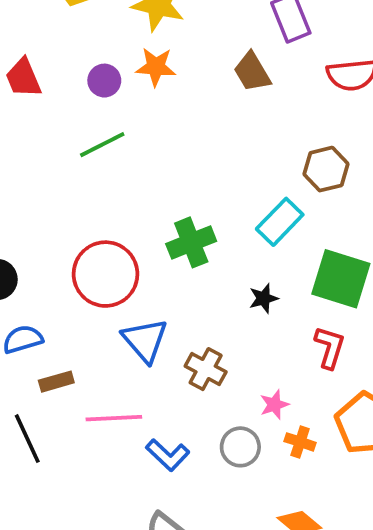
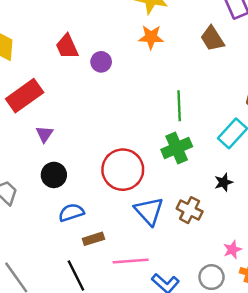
purple circle: (104, 81) -> (101, 62), moved
green line: (102, 145) -> (179, 106), moved, turned -64
brown cross: (206, 369) -> (190, 210), moved

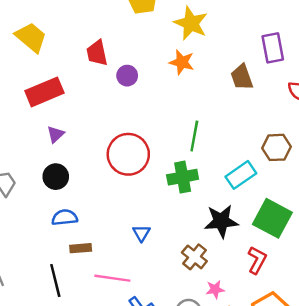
red circle: (123, 170) -> (128, 154), moved
black star: (224, 182) -> (221, 221), size x1.8
brown cross: (190, 210) -> (194, 257), moved
blue triangle: (149, 211) -> (141, 233), size x0.6

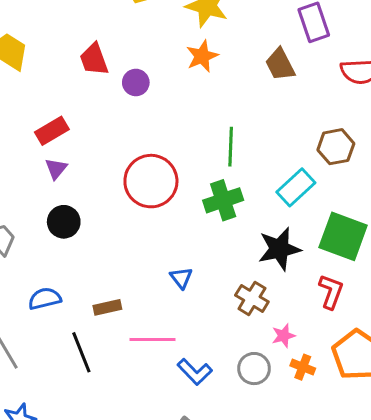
orange star: (182, 62) -> (202, 56), turned -30
red rectangle: (44, 92) -> (52, 131), moved, size x0.7
blue semicircle: (65, 217) -> (45, 299), moved

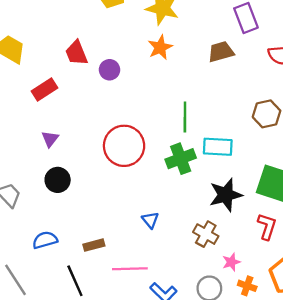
brown trapezoid: (280, 64) -> (221, 52), turned 104
red rectangle: (52, 131) -> (44, 89), moved
cyan rectangle: (296, 187) -> (218, 147), moved, turned 48

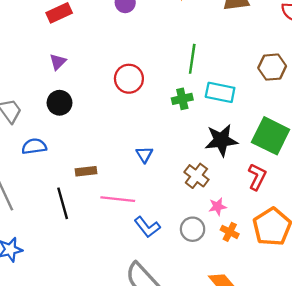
red circle: (124, 146) -> (129, 79), size x0.7
green cross: (181, 159) -> (182, 99), size x0.7
blue semicircle: (45, 240) -> (34, 146), moved

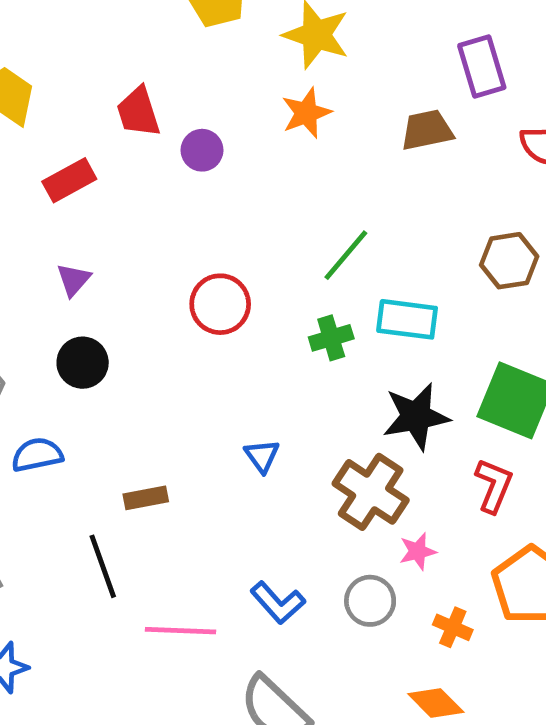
green line: (192, 59) -> (346, 255), turned 36
brown cross: (196, 176) -> (371, 492), size x1.4
pink line: (118, 199) -> (181, 631), moved
orange cross: (230, 232) -> (453, 627), moved

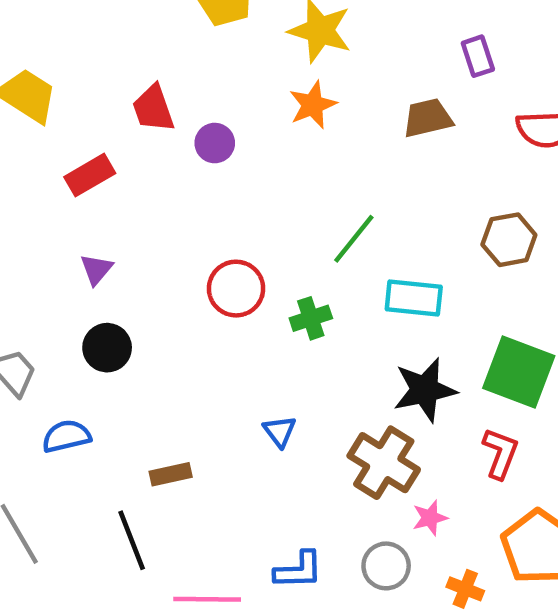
purple rectangle: (482, 66) -> (478, 56), size x0.7
green cross: (331, 338) -> (311, 318), moved
blue L-shape: (278, 603) -> (299, 570), turned -48

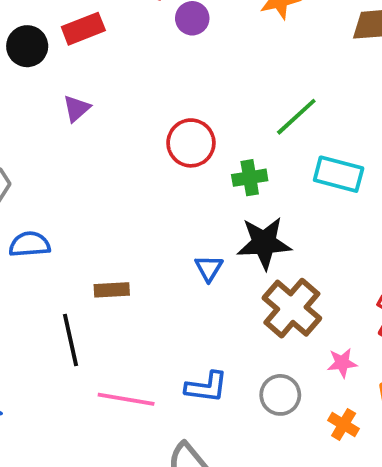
black circle: (107, 348) -> (27, 46), moved
black star: (425, 390) -> (264, 243), moved
pink star: (430, 518) -> (342, 363), moved

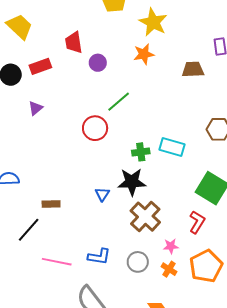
green line: (296, 117) -> (119, 102), moved
green cross: (250, 178) -> (141, 152), moved
black line: (71, 340) -> (29, 230), turned 52
orange cross: (344, 424) -> (169, 269), moved

